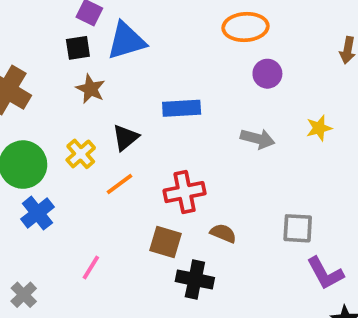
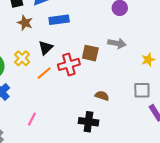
blue rectangle: (182, 108) -> (59, 20), moved
yellow star: (319, 128) -> (148, 60), moved
red cross: (185, 192) -> (69, 64), moved
brown square: (165, 242) -> (90, 53), moved

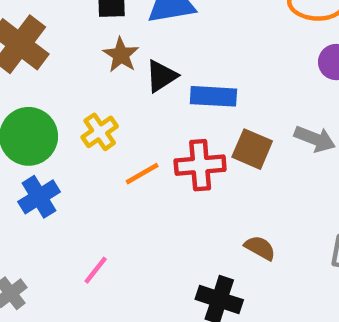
blue rectangle: (59, 20) -> (213, 96), moved
black triangle: (46, 48) -> (161, 76), moved

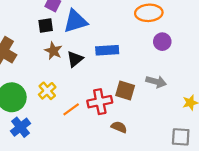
blue rectangle: (213, 96) -> (107, 50), moved
brown semicircle: (260, 248) -> (119, 127), moved

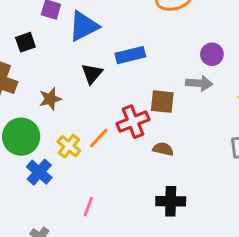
black square: (46, 26) -> (25, 42), moved
purple circle: (162, 42) -> (212, 54), moved
brown star: (53, 51) -> (50, 99), moved, turned -30
yellow cross: (47, 91) -> (69, 146), moved

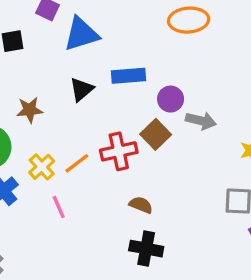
purple circle: (212, 54) -> (171, 99), moved
brown square: (162, 102) -> (156, 134), turned 30
brown semicircle: (163, 149) -> (141, 205), moved
pink line: (88, 207) -> (59, 207), moved, turned -54

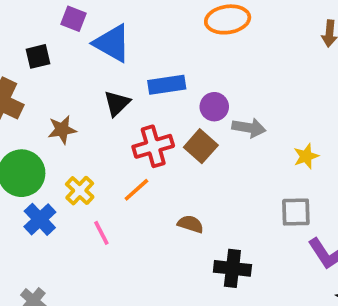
blue triangle: (81, 34) -> (112, 43), turned 51
red cross: (119, 151) -> (153, 146), moved
orange line: (77, 163) -> (136, 190), moved
black cross: (146, 249) -> (232, 268), moved

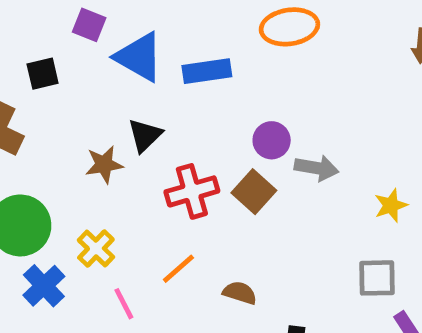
blue rectangle: (167, 85) -> (207, 71), moved
brown star: (62, 130) -> (104, 164), moved
orange line: (136, 190) -> (178, 269), moved

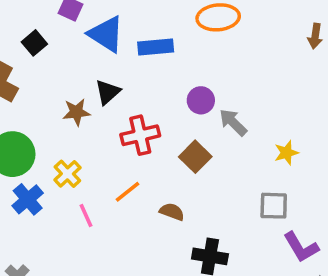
black square: (43, 74) -> (34, 43), turned -30
gray arrow: (317, 168) -> (233, 122), turned -148
brown square: (254, 192) -> (195, 157), moved

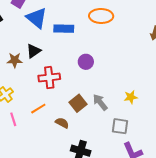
gray arrow: (233, 122) -> (100, 102), moved
brown square: (195, 157) -> (78, 103), moved

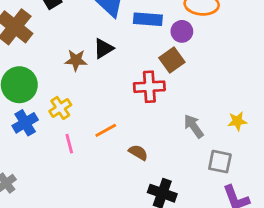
purple circle: (86, 62) -> (182, 31), moved
red cross: (49, 77) -> (149, 87), moved
brown square: (78, 103) -> (172, 60), moved

